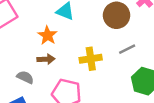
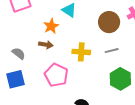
gray semicircle: (25, 77) -> (19, 53), moved

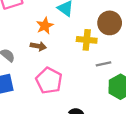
gray line: (112, 51) -> (103, 64), moved
yellow cross: (81, 52) -> (87, 40), moved

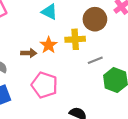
orange star: (45, 26) -> (49, 45), moved

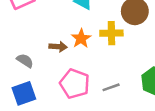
gray line: (95, 60) -> (111, 87), moved

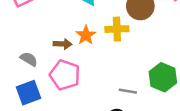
pink pentagon: (75, 84) -> (65, 75), moved
gray line: (111, 87) -> (128, 91), moved, turned 30

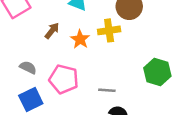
brown arrow: (63, 44) -> (52, 31), moved, turned -49
gray line: (128, 91) -> (107, 90), moved

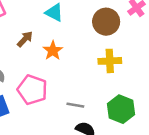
yellow cross: (109, 30) -> (110, 61), moved
green hexagon: (157, 72) -> (121, 109), moved

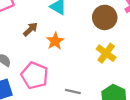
yellow cross: (110, 61) -> (106, 53), turned 36

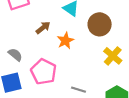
brown circle: (105, 17) -> (100, 24), moved

